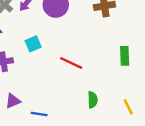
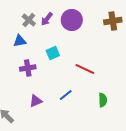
blue line: (39, 114) -> (66, 95), moved, turned -48

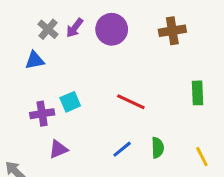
cyan square: (53, 53) -> (70, 102), moved
purple cross: (28, 68) -> (42, 114), moved
blue line: (66, 95) -> (122, 149), moved

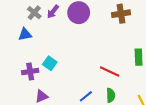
cyan square: (70, 102) -> (50, 63), turned -32
red line: (131, 102) -> (110, 72), moved

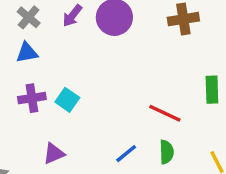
gray cross: (34, 13) -> (29, 17), moved
purple cross: (30, 72) -> (32, 98), moved

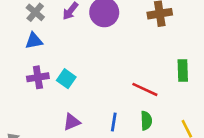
purple triangle: (54, 154) -> (72, 122), moved
blue line: (126, 154) -> (114, 122), turned -42

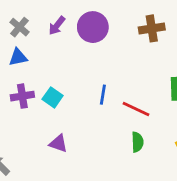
purple triangle: (72, 122) -> (58, 143), turned 42
blue line: (114, 122) -> (103, 95), moved

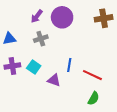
gray cross: (20, 27) -> (41, 39), moved, turned 32
green semicircle: (137, 142) -> (93, 98), turned 32
purple triangle: (58, 143) -> (54, 80), moved

